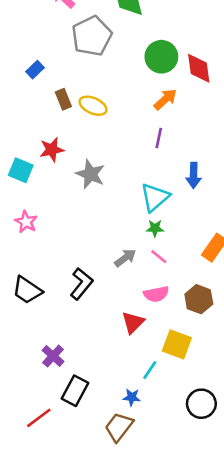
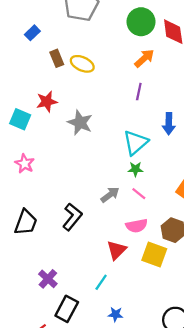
black trapezoid: (27, 290) -> (26, 222), turned -104
yellow square: (177, 344) -> (154, 255), moved
cyan line: (150, 370) -> (101, 282), moved

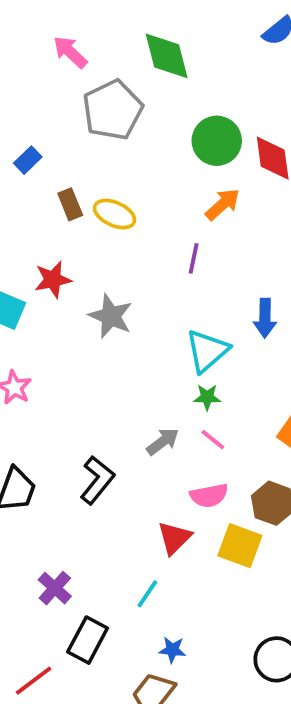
purple line: (139, 92) -> (194, 258), moved

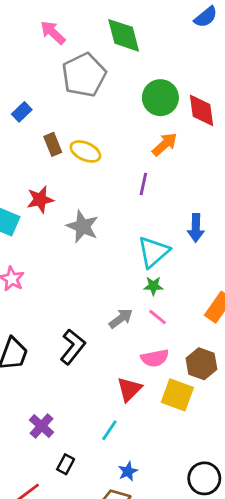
black rectangle: (88, 640) -> (66, 464), size x0.6
blue star: (172, 650) -> (128, 471), turned -30

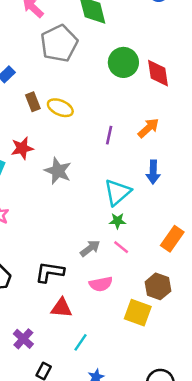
orange arrow: (165, 144) -> (148, 128), moved
black L-shape: (73, 347) -> (50, 272), turned -120
pink semicircle: (155, 358) -> (101, 284), moved
red triangle: (129, 389) -> (61, 308), moved, turned 50

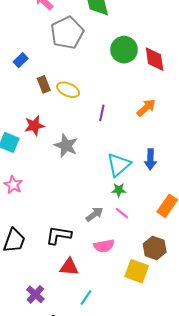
purple line: (109, 135) -> (102, 113), moved
blue arrow: (153, 172) -> (150, 159), moved

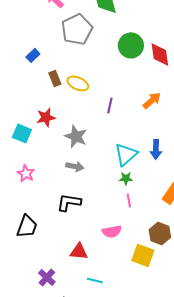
pink line: (122, 213) -> (129, 200), turned 40
gray arrow: (94, 214) -> (75, 166), moved, turned 48
black L-shape: (59, 235) -> (69, 202), moved
cyan line: (86, 298) -> (95, 280), turned 70

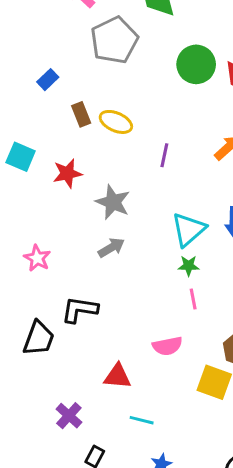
cyan square: (22, 133) -> (21, 157), moved
gray arrow: (75, 166) -> (111, 248), turned -42
black L-shape: (69, 202) -> (80, 310), moved

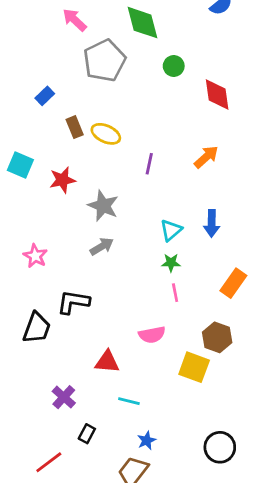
green circle: (196, 64) -> (174, 66), moved, size x0.6
cyan triangle: (189, 229) -> (171, 230), size x0.7

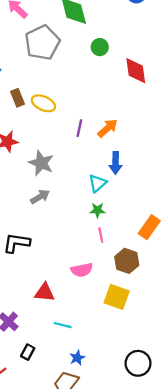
orange arrow: (206, 157) -> (108, 128), moved
blue arrow: (212, 223) -> (115, 163), moved
brown hexagon: (217, 337) -> (127, 261), moved

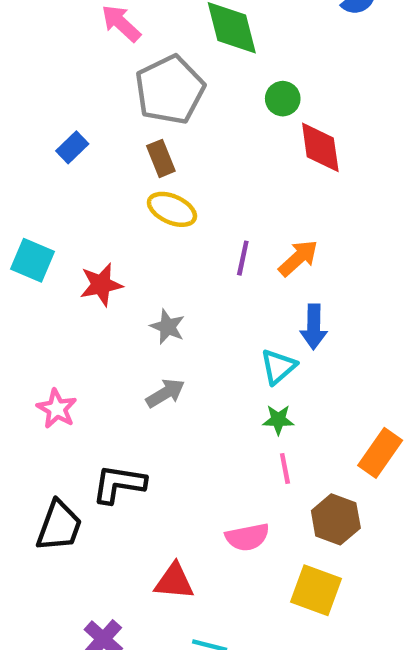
red diamond: (136, 71) -> (320, 147), moved
brown rectangle: (18, 98) -> (161, 158), moved
gray star: (41, 163) -> (168, 327), size x0.7

